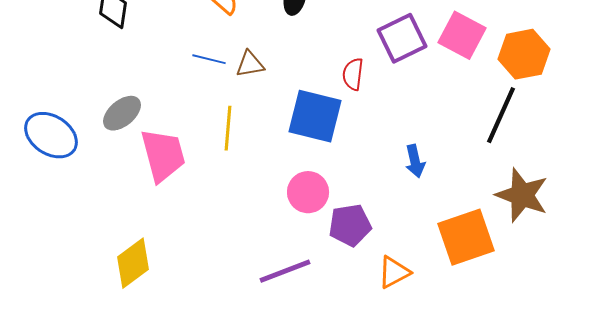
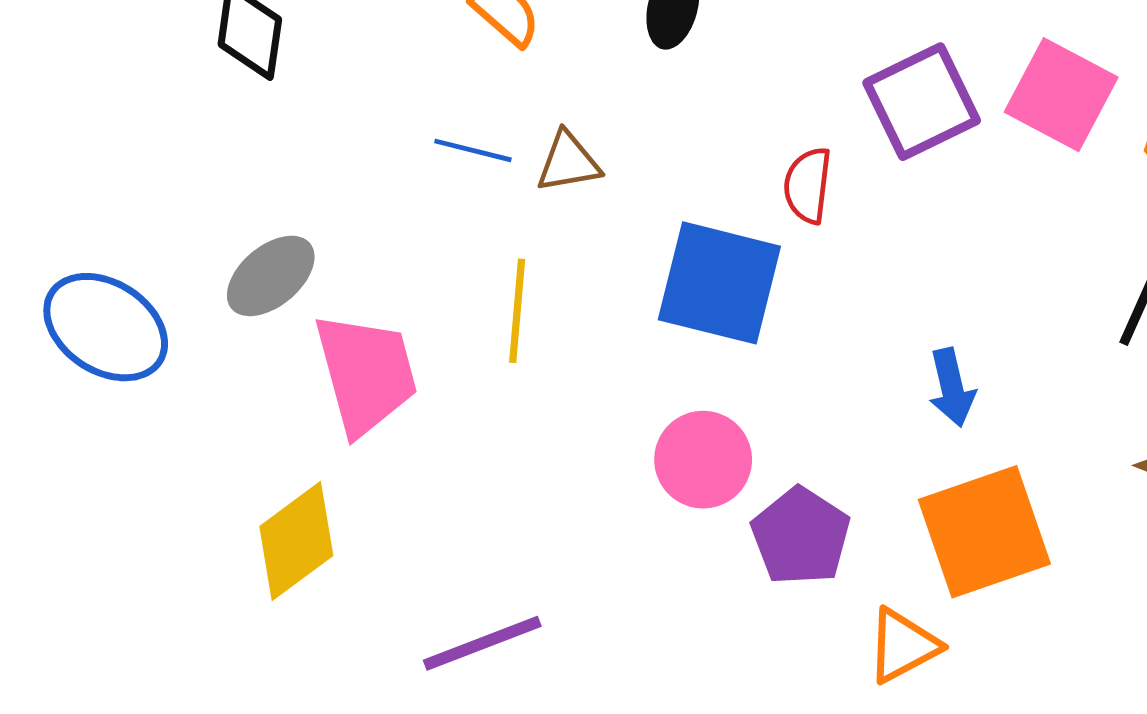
purple pentagon: (350, 225) -> (801, 536), turned -30
orange square: (466, 237) -> (984, 532), moved
yellow diamond: (133, 263) -> (296, 541), moved
purple line: (285, 271) -> (482, 643), moved

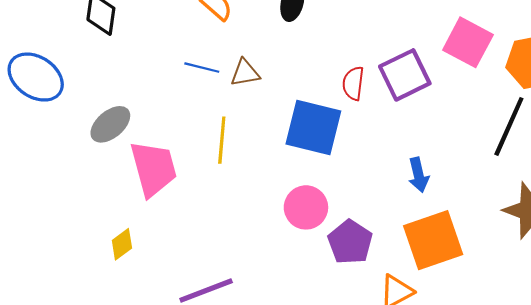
purple square: (922, 102) -> (405, 75), moved
blue ellipse: (106, 327) -> (36, 77), moved
yellow diamond: (296, 541) -> (122, 244), size x0.6

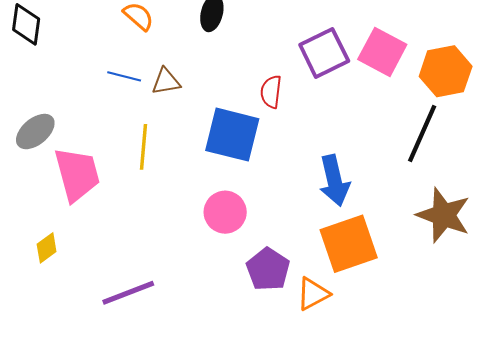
purple square: (405, 75) -> (324, 53), moved
blue arrow: (418, 175) -> (334, 180), size x1.5
purple pentagon: (350, 242) -> (268, 269), moved

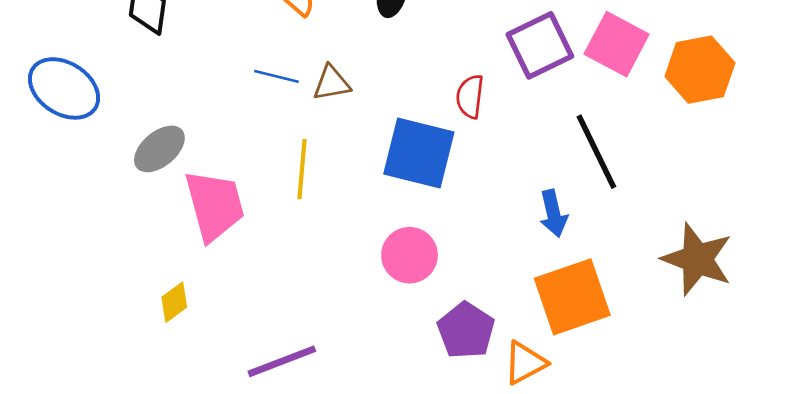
black line: (422, 134) -> (596, 152), moved, turned -50
blue arrow: (334, 180) -> (553, 213), size x0.7

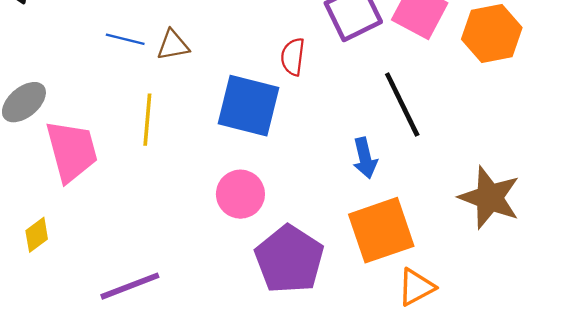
purple pentagon: (466, 330) -> (289, 259), size x1.4
orange triangle: (525, 363) -> (416, 287), moved

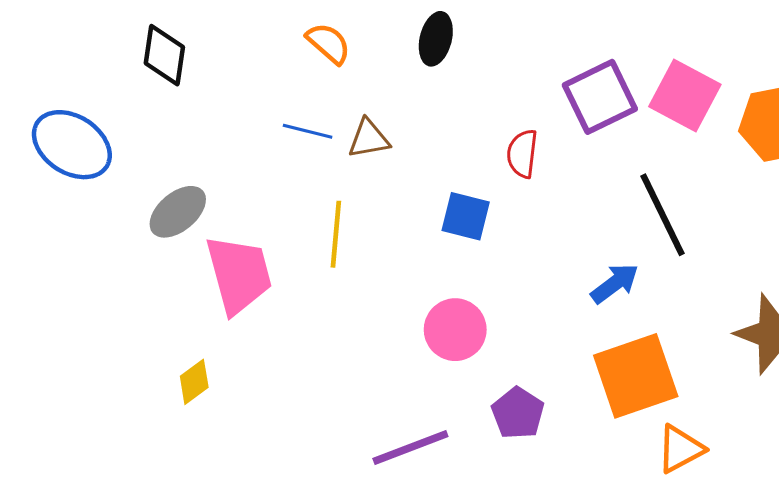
blue square: (249, 106) -> (466, 216), size x0.6
blue arrow: (365, 158) -> (615, 283), turned -114
purple pentagon: (289, 259) -> (518, 413), size x0.6
purple line: (130, 286) -> (410, 447), moved

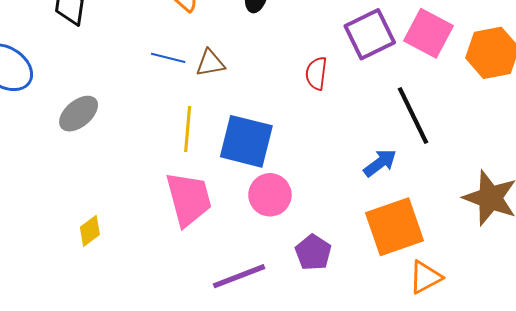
blue square: (466, 216) -> (246, 141), moved, size x1.6
pink trapezoid: (239, 274) -> (189, 199), moved

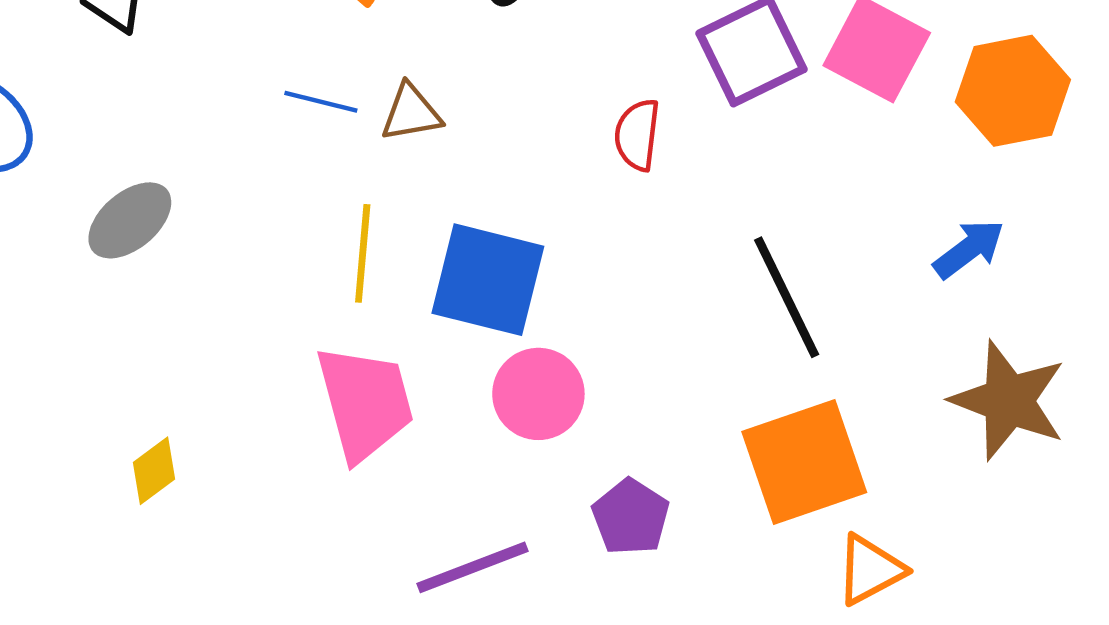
black line: (413, 116) -> (787, 297), moved
blue arrow: (380, 163) -> (969, 249), moved

